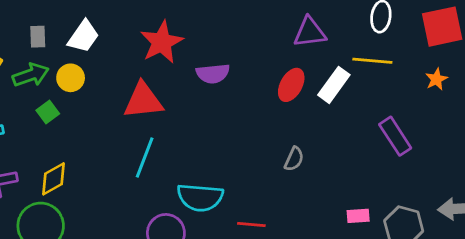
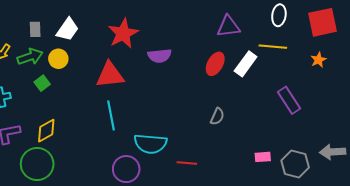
cyan line: (145, 158) -> (111, 115), turned -32

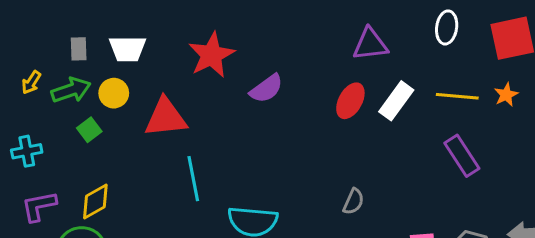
white trapezoid: (67, 29) -> (127, 49), turned 55
yellow line: (273, 47) -> (457, 96), moved
purple semicircle: (160, 56) -> (266, 89), turned -30
red triangle: (110, 75) -> (166, 118), moved
gray semicircle: (217, 116) -> (353, 202), moved

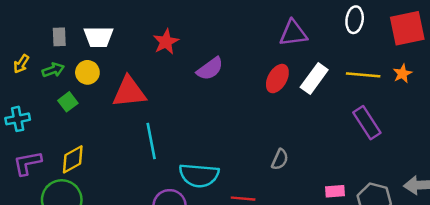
red star: (211, 55) -> (166, 42), size x0.7
green arrow: (71, 90) -> (53, 70), size x0.7

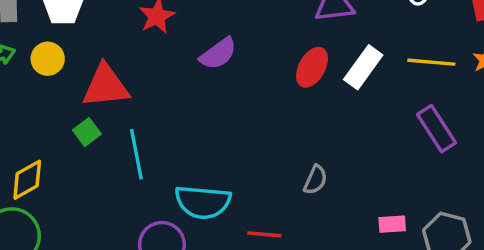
green square: (68, 102) -> (87, 132), moved

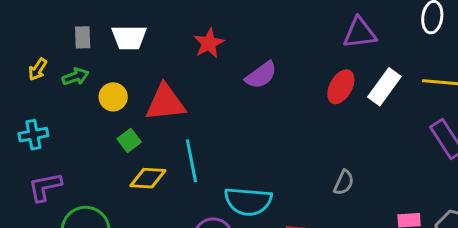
yellow circle: (48, 59) -> (113, 97), moved
green square: (87, 132) -> (129, 140), moved
yellow diamond: (27, 180) -> (148, 178), moved, turned 33

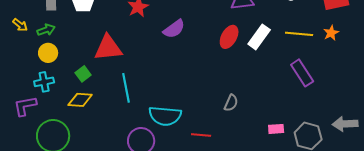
yellow arrow: (38, 69) -> (20, 25), turned -84
yellow circle: (113, 97) -> (48, 53), moved
cyan cross: (33, 135) -> (44, 82), moved
yellow diamond: (148, 178) -> (80, 100), moved

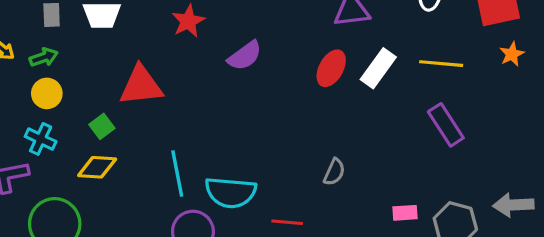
orange star: (331, 33) -> (512, 54), moved
cyan cross: (44, 82) -> (41, 139), turned 36
cyan line: (126, 88) -> (177, 174), moved

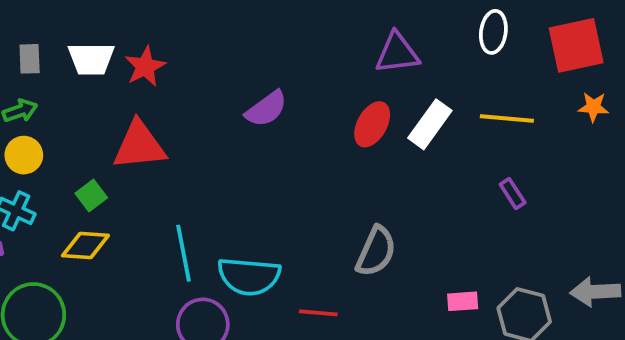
red star: (188, 21) -> (145, 67), moved
orange star: (512, 54) -> (593, 107), turned 30
purple rectangle: (446, 125) -> (513, 194), size x0.6
gray semicircle: (334, 172) -> (376, 251), size x1.5

